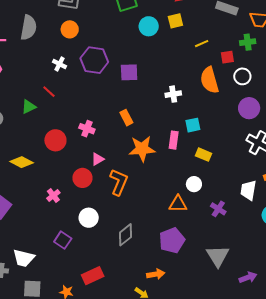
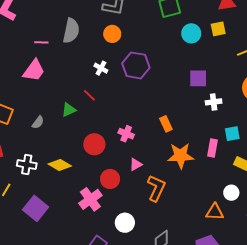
purple square: (129, 72) -> (198, 78), moved
red circle: (82, 178) -> (110, 179), moved
pink cross: (53, 195) -> (90, 199), size x1.6

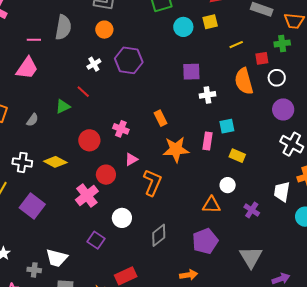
white cross: (101, 68) -> (94, 64), turned 32

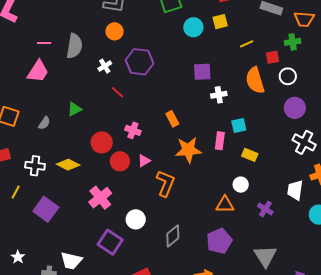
gray semicircle: (63, 27) -> (74, 46), moved
red line: (83, 92) -> (117, 92), moved
red circle: (106, 175) -> (120, 161), moved
purple square: (96, 240) -> (110, 242), size x1.4

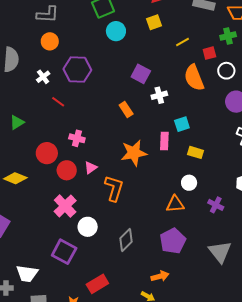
cyan circle: (193, 27) -> (116, 31), moved
purple square: (202, 72) -> (141, 74), turned 36
orange rectangle: (172, 119) -> (126, 109), moved
pink cross: (100, 198) -> (65, 206), moved

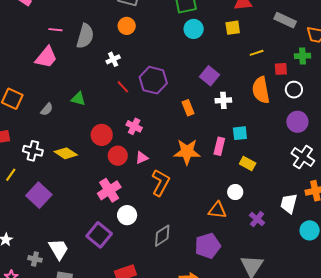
purple hexagon: (77, 69) -> (153, 80), moved
green triangle: (17, 122) -> (78, 99), turned 35
white trapezoid: (27, 274) -> (58, 249), turned -140

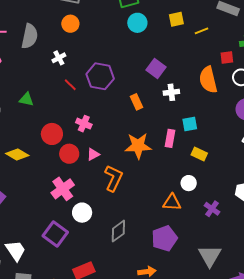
yellow line: (257, 53) -> (202, 31), moved

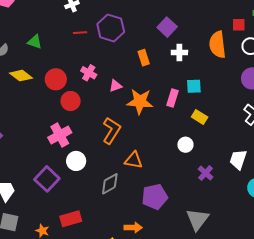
red line: (70, 85) -> (80, 33), turned -56
yellow diamond: (17, 154) -> (21, 76), moved
pink triangle: (93, 154) -> (115, 86), moved
orange triangle: (172, 202) -> (134, 160), moved

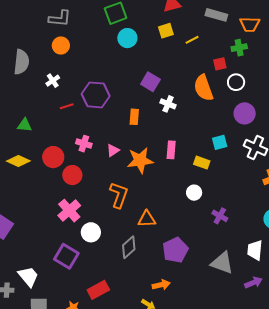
white cross: (179, 52) -> (168, 104), turned 35
orange rectangle: (144, 58) -> (134, 117), turned 35
cyan square: (194, 86) -> (220, 142), moved
white trapezoid: (238, 159) -> (255, 250), moved
gray triangle: (197, 219) -> (222, 263), turned -35

